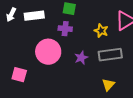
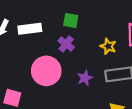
purple cross: (65, 29) -> (66, 44), turned 32

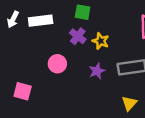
yellow star: (108, 46) -> (101, 41), moved
pink circle: (46, 71) -> (57, 64), size x0.6

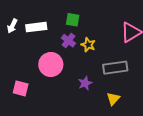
pink circle: (57, 64) -> (51, 64), size x1.5
purple star: (97, 71) -> (85, 83), moved

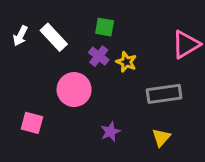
white rectangle: (36, 27) -> (54, 37), turned 54
purple star: (85, 83) -> (110, 132), moved

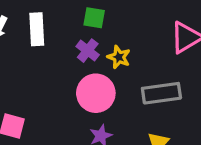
white rectangle: (54, 37) -> (37, 29), turned 40
pink circle: (74, 90) -> (96, 93), moved

